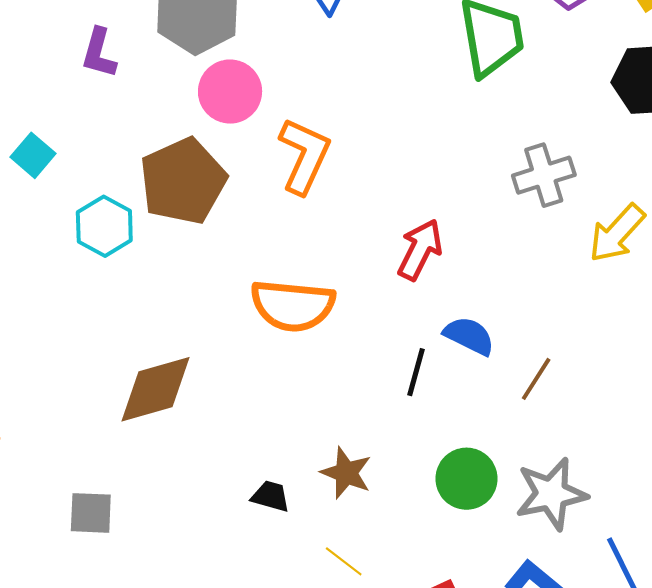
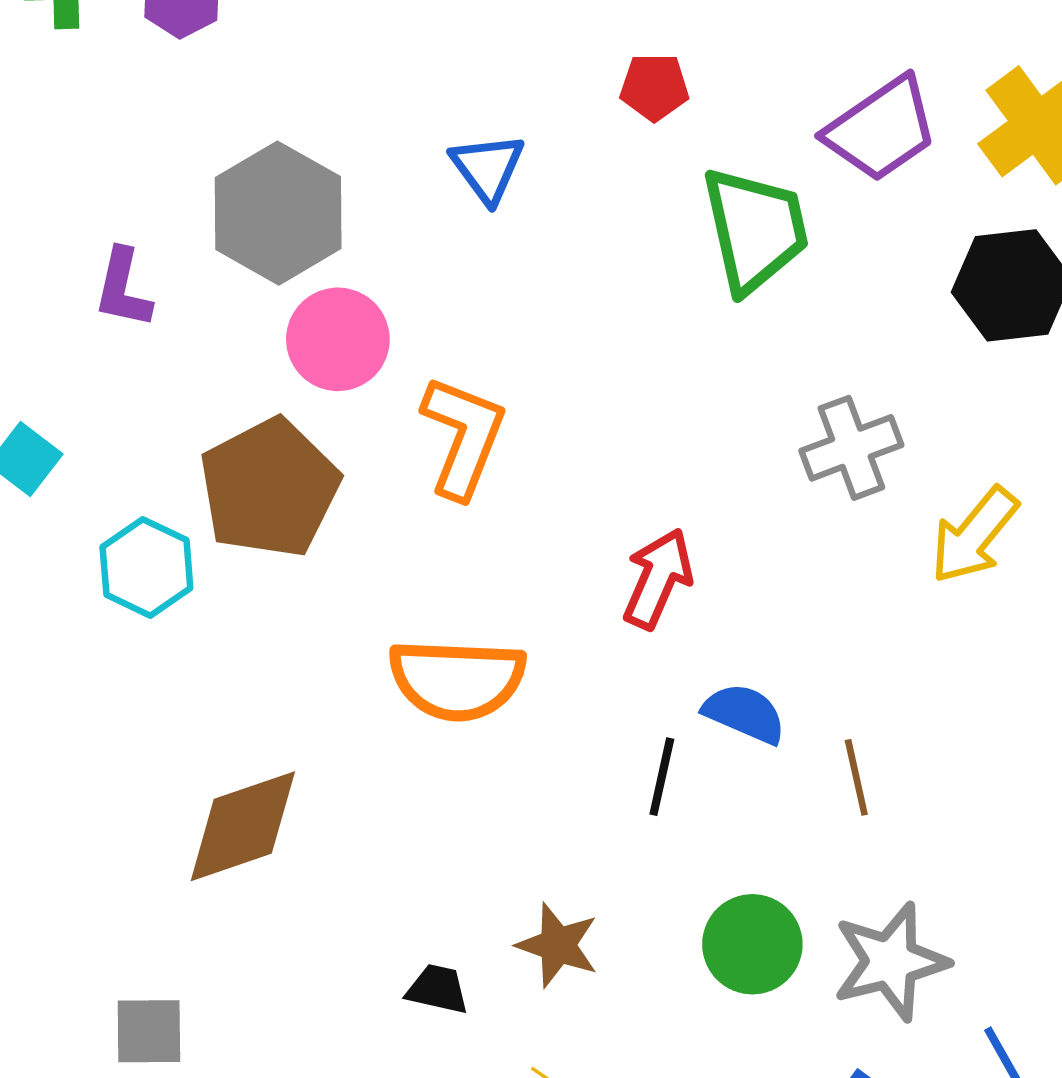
brown line: (536, 379) -> (856, 777), turned -42

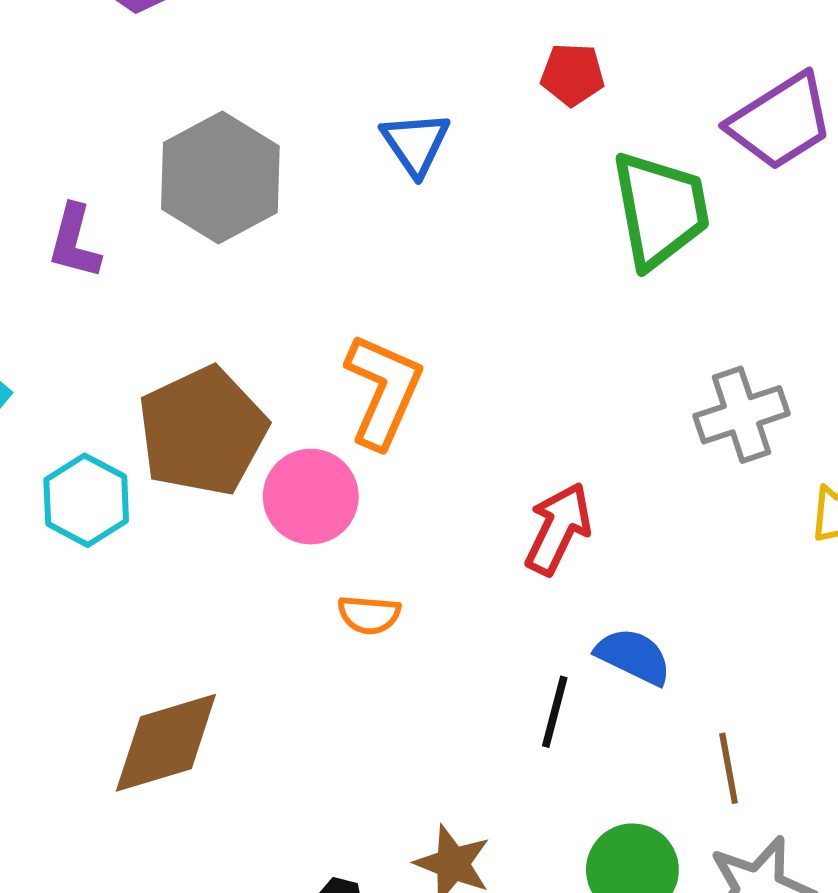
pink circle: (338, 339) -> (311, 497), moved
orange semicircle: (457, 679) -> (369, 615), size x0.5
brown line: (856, 777) -> (729, 768), moved

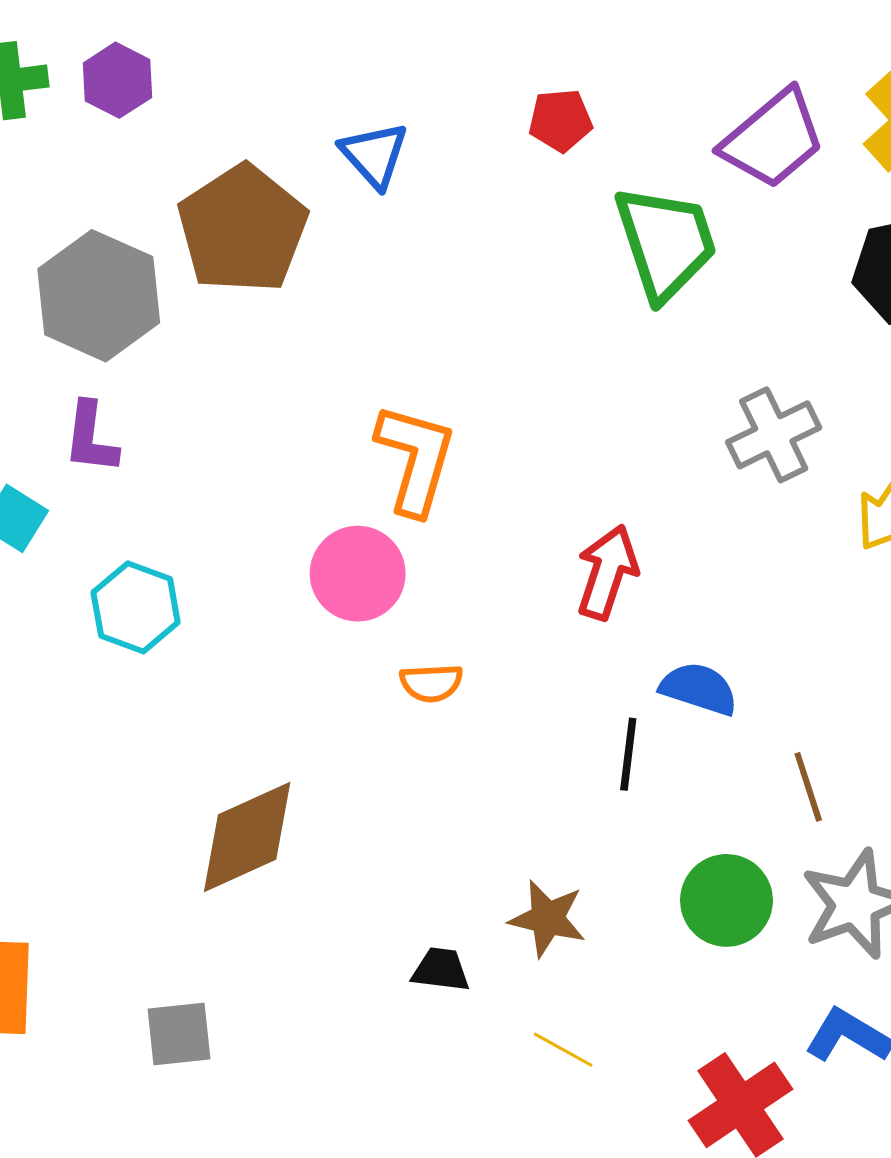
blue triangle: (415, 143) -> (374, 155), moved
gray hexagon: (220, 178) -> (99, 296), moved
purple L-shape: (74, 242) -> (91, 438), moved
brown pentagon: (203, 431) -> (243, 229), moved

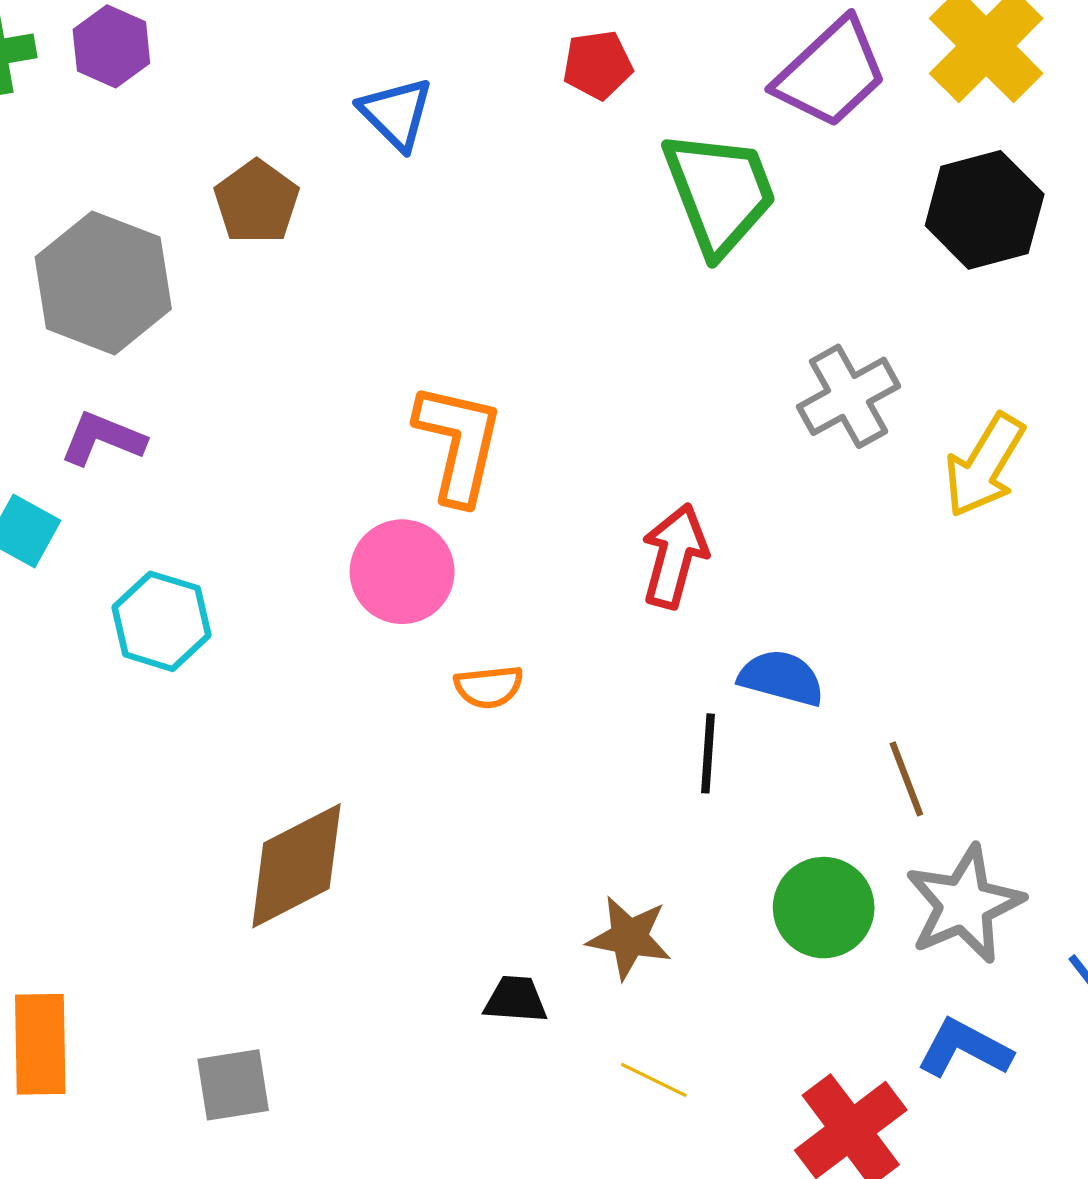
brown pentagon: (243, 229) -> (257, 202), size x0.6
purple L-shape: (91, 438) -> (103, 439), turned 108

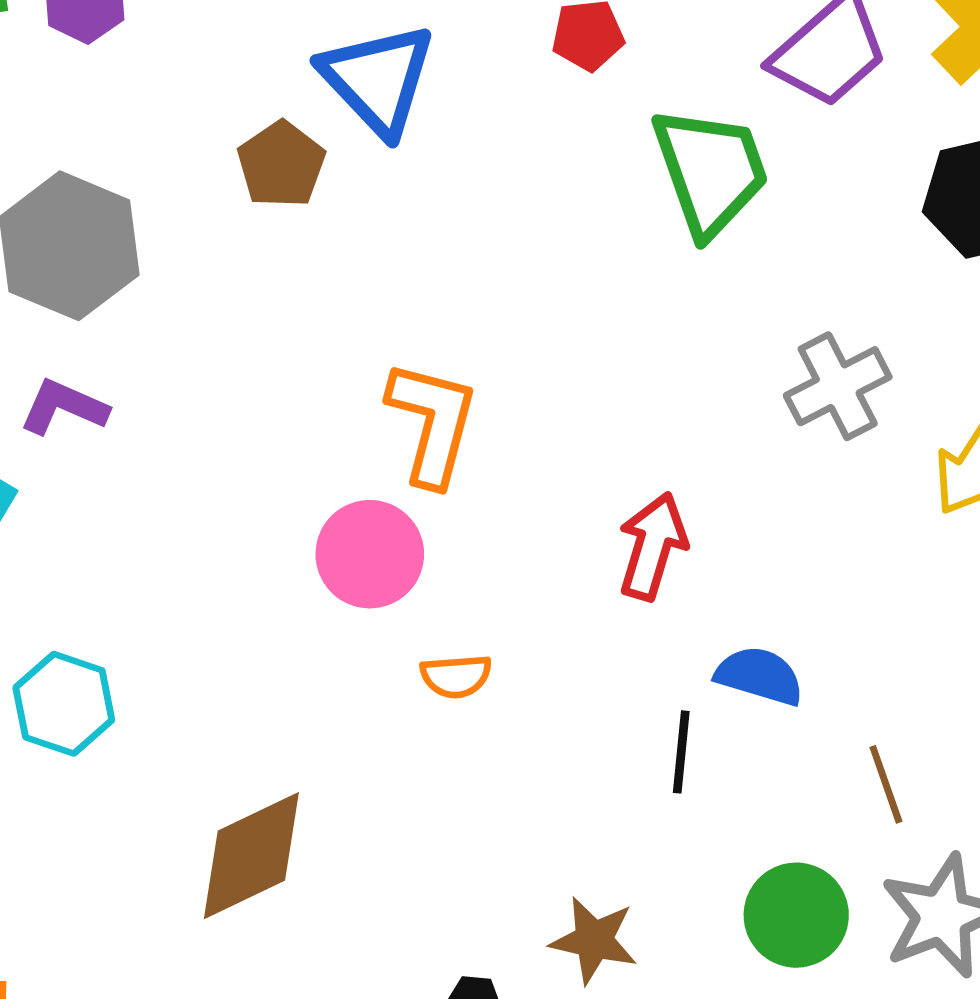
blue triangle: (396, 113) -> (378, 79), size x1.5
brown pentagon: (257, 202) -> (281, 164), moved
cyan hexagon: (161, 621) -> (64, 704), moved

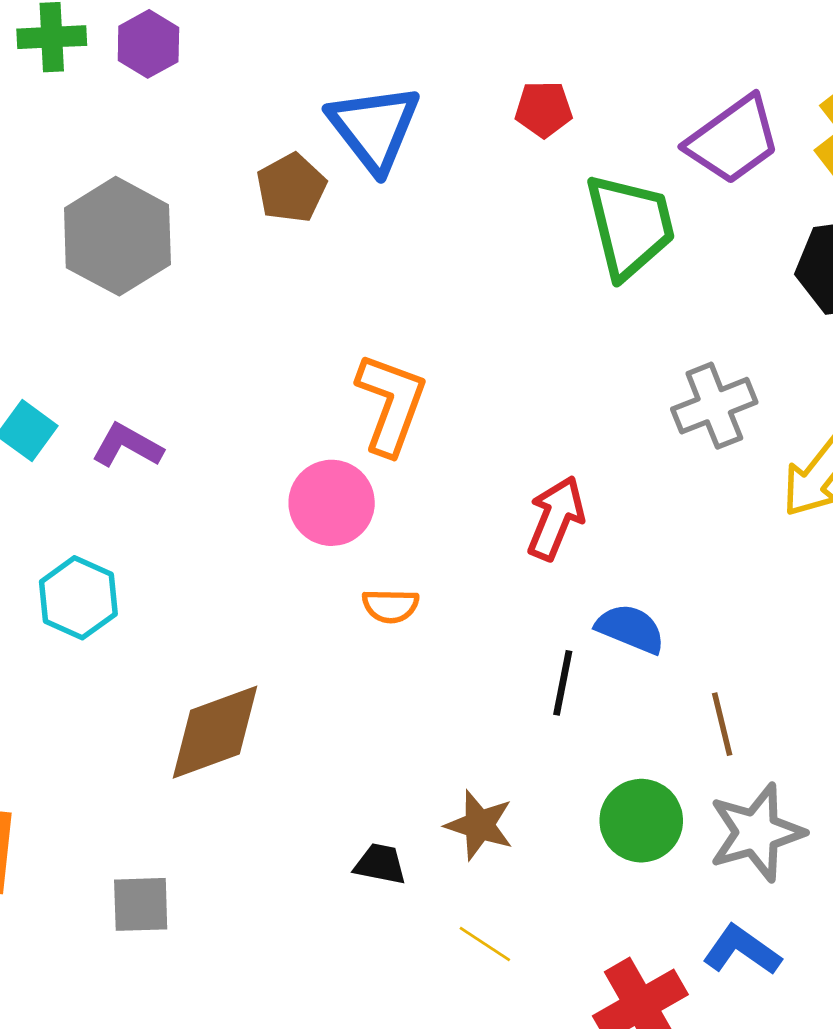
purple L-shape: (64, 407) -> (127, 446), moved

